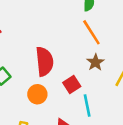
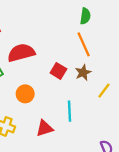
red semicircle: (44, 62) -> (21, 53), moved, turned -108
red square: (72, 85) -> (58, 71), moved, turned -35

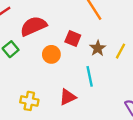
brown star: (83, 73) -> (98, 48), moved
orange circle: (25, 94) -> (51, 54), moved

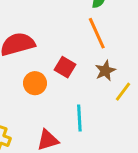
brown star: (98, 48) -> (105, 71), moved

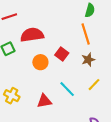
yellow line: (123, 92) -> (94, 85), moved
cyan line: (79, 118) -> (67, 89), turned -48

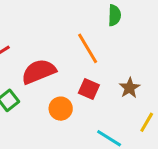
orange line: (86, 34) -> (88, 48), moved

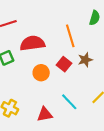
brown star: (130, 88) -> (85, 60), moved

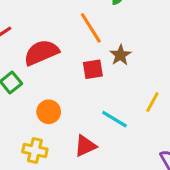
red square: (64, 64) -> (93, 69), turned -32
orange circle: (41, 73) -> (49, 112), moved

